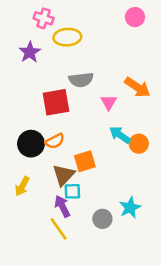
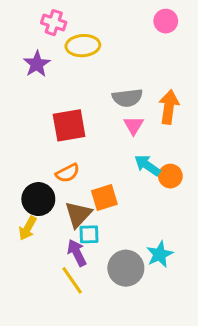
gray semicircle: (81, 80) -> (127, 98), moved
orange arrow: (138, 87) -> (169, 107), turned -116
black circle: (31, 144) -> (38, 199), moved
gray circle: (102, 219) -> (126, 268), size x1.5

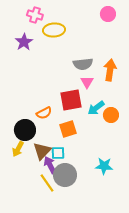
red square: (69, 125) -> (71, 100), moved
cyan arrow: (147, 165) -> (96, 108), turned -72
brown triangle: (78, 214) -> (42, 151), moved
cyan star: (160, 254) -> (104, 166), turned 30
gray circle: (126, 268) -> (65, 175), moved

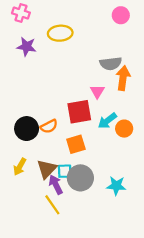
pink cross: (35, 15) -> (21, 13), moved
purple star: (24, 42) -> (27, 47), turned -30
gray semicircle: (83, 64) -> (111, 63), moved
black circle: (25, 130) -> (27, 129), moved
gray circle: (65, 175) -> (80, 178), moved

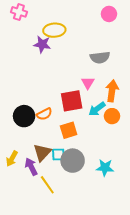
purple star: (27, 47) -> (42, 44), moved
orange arrow: (123, 78) -> (112, 91), moved
yellow arrow: (20, 167) -> (12, 159), moved
purple arrow: (56, 185) -> (31, 167), moved

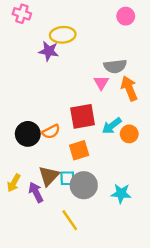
pink triangle: (88, 83) -> (101, 83), moved
orange arrow: (112, 91) -> (129, 88), moved, turned -30
yellow line: (47, 185) -> (70, 220), moved

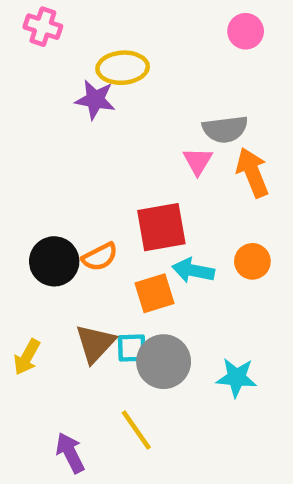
cyan arrow: (112, 126) -> (193, 270), moved, turned 48
purple arrow: (36, 192) -> (70, 453), moved

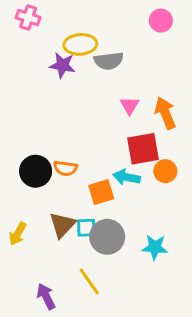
gray semicircle: (225, 129) -> (109, 61), moved
red square: (161, 227) -> (143, 149), moved
orange semicircle: (100, 257) -> (65, 168), turned 35

